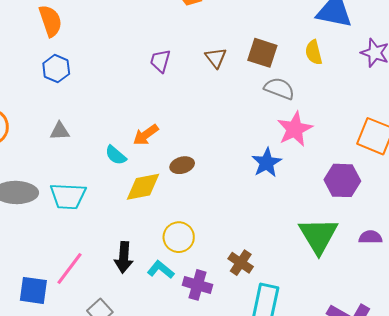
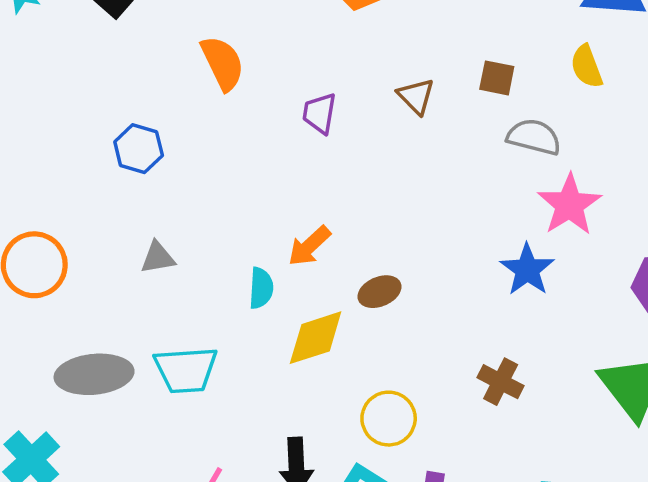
orange semicircle: (50, 21) -> (223, 63), moved
brown square: (262, 53) -> (497, 78), size x0.7
cyan semicircle: (116, 155) -> (261, 288), turned -120
brown cross: (241, 263) -> (501, 382), moved

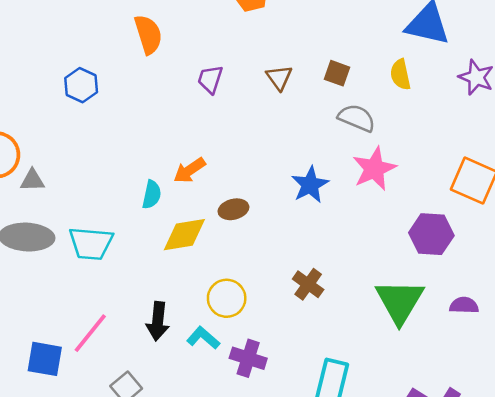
gray triangle: (158, 258) -> (32, 180), moved
blue star: (527, 270) -> (310, 185), moved

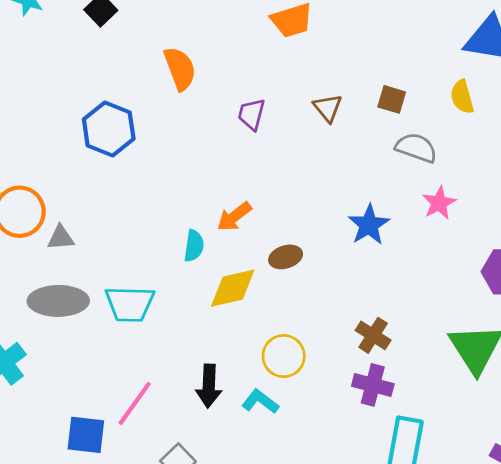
blue hexagon: (81, 85) -> (109, 129), size x1.4
pink star: (374, 169) -> (439, 203), size x0.7
purple cross: (248, 358) -> (373, 385), moved

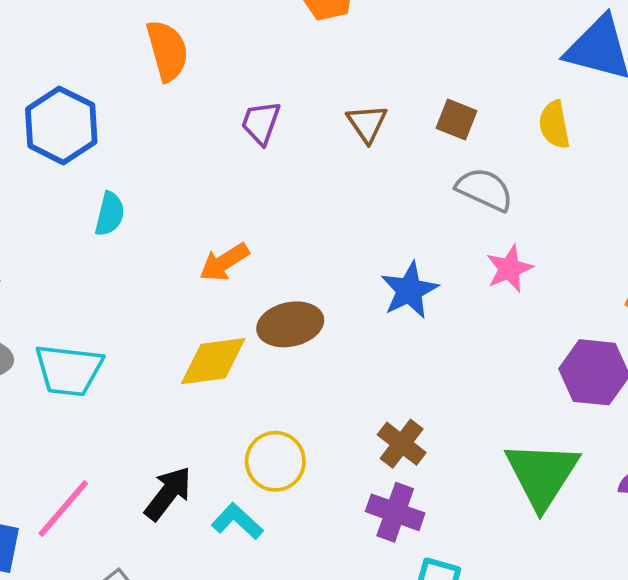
cyan semicircle: (194, 246) -> (110, 214), moved
brown ellipse: (286, 257) -> (290, 324), size x1.4
black arrow: (209, 386) -> (168, 493), turned -150

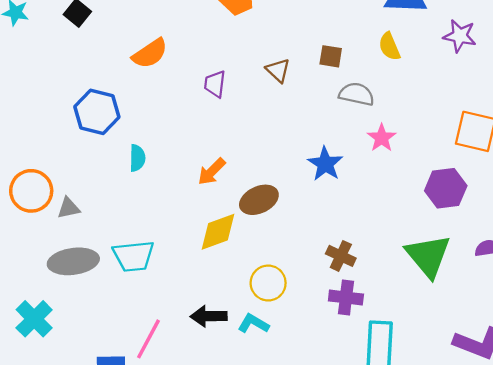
orange semicircle: (167, 51) -> (150, 53), turned 84
black arrow: (168, 493) -> (209, 316), turned -116

